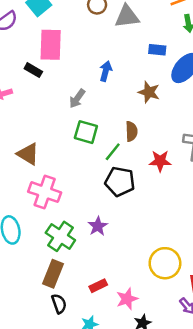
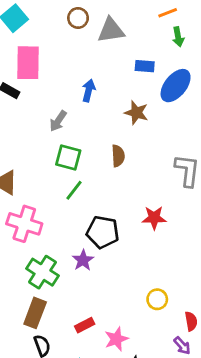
green line: (113, 152) -> (74, 190), moved
red star: (160, 161) -> (154, 218), moved
black pentagon: (120, 182) -> (103, 232), moved
yellow circle: (165, 263) -> (157, 299), size x0.6

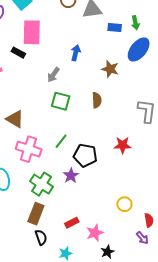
green arrow: (178, 37) -> (135, 23), moved
blue rectangle: (145, 66) -> (115, 27), moved
green line: (74, 190) -> (61, 141), moved

